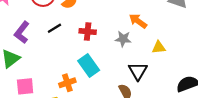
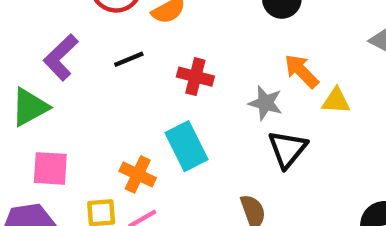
yellow triangle: (159, 47) -> (336, 101), moved
black triangle: (138, 71) -> (287, 149), moved
orange cross: (67, 83) -> (138, 174), turned 35

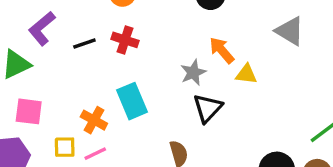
black line: (129, 59) -> (84, 44), moved
red cross: (195, 77) -> (125, 40), moved
gray star: (265, 103) -> (193, 72), turned 30

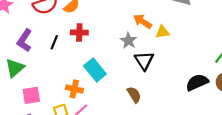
black line: (84, 44) -> (54, 42), turned -32

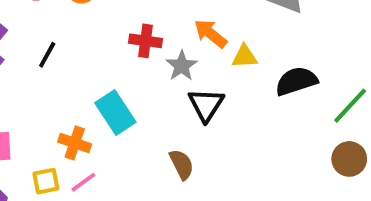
red cross: (79, 33) -> (146, 41), moved
black semicircle: (197, 82) -> (296, 81), moved

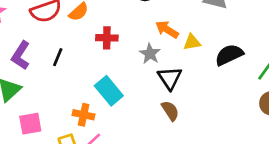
red cross: (146, 41) -> (107, 38), moved
brown semicircle: (182, 164) -> (170, 111), moved

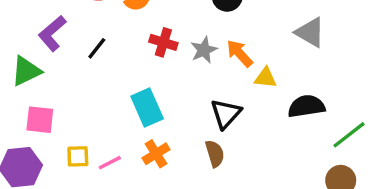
gray star: (150, 54) -> (204, 50), moved
orange cross: (84, 115) -> (156, 154), moved, turned 30

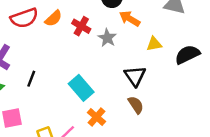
red cross: (163, 42) -> (81, 26), moved, turned 30
black line: (97, 48) -> (31, 79), moved
orange arrow: (240, 53) -> (130, 19), moved

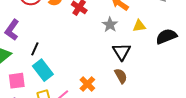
gray star: (107, 38) -> (110, 25), moved
cyan rectangle: (81, 88) -> (43, 70), moved

